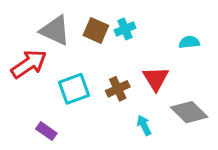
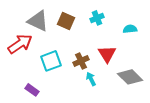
cyan cross: (125, 29) -> (97, 18), moved
cyan arrow: (144, 125) -> (91, 79), moved

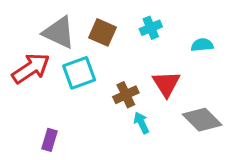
cyan square: (51, 61) -> (79, 73), moved
purple rectangle: (32, 90) -> (50, 140), turned 72

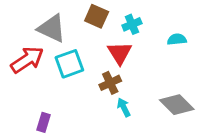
brown square: (102, 32) -> (97, 16), moved
red triangle: (166, 84) -> (120, 53), moved

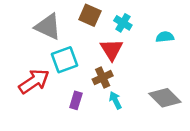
cyan cross: (132, 24) -> (123, 23), turned -36
red arrow: (27, 60) -> (34, 81), moved
purple rectangle: (44, 122) -> (76, 100), moved

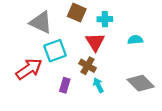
cyan cross: (123, 23) -> (105, 19), turned -32
cyan semicircle: (165, 37) -> (135, 40), moved
brown cross: (103, 78) -> (88, 66), turned -35

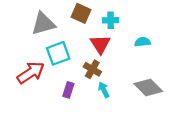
gray triangle: (41, 22) -> (43, 24), turned -40

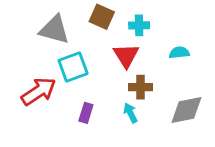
gray triangle: (43, 24) -> (54, 30), turned 30
brown cross: (92, 69) -> (141, 87), moved, turned -30
gray diamond: (148, 88) -> (186, 110), turned -56

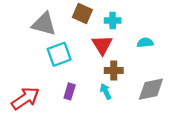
red arrow: (39, 91) -> (25, 98), moved

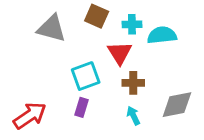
cyan semicircle: (145, 43) -> (162, 35), moved, size x1.5
cyan square: (59, 54) -> (86, 76), moved
cyan arrow: (106, 91) -> (133, 116), moved

